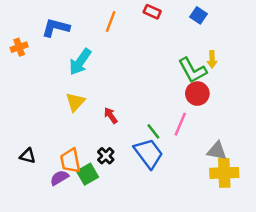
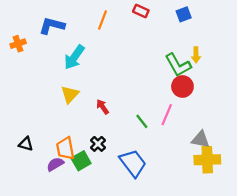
blue square: (199, 15) -> (184, 14), turned 35
blue trapezoid: (149, 153) -> (133, 163), moved

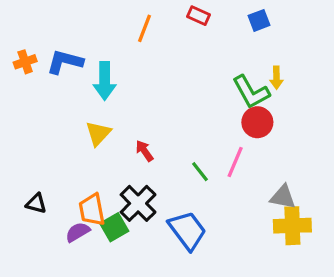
blue L-shape: (52, 26) -> (65, 62), moved
cyan arrow: (74, 57) -> (105, 81), turned -35
black cross: (98, 144) -> (138, 203), size x1.6

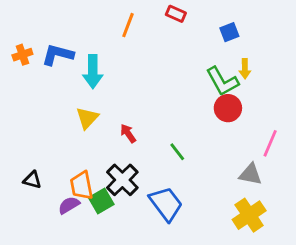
blue square: (259, 20) -> (229, 32), moved
pink line: (235, 162) -> (270, 143), moved
yellow cross: (292, 226) -> (249, 215), moved, turned -32

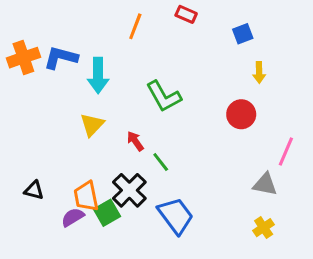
orange cross: (22, 55) -> (23, 58), size x1.5
green L-shape: (222, 81) -> (164, 96), moved
green line: (177, 152) -> (161, 162), moved
yellow cross: (249, 215) -> (264, 228), size x0.6

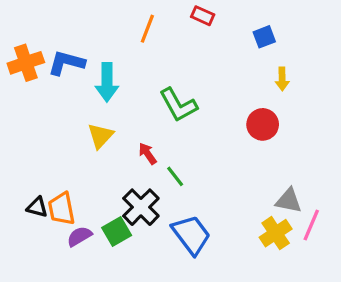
pink line: (286, 152) -> (311, 225), moved
orange trapezoid: (86, 196) -> (61, 209), moved
yellow cross: (264, 228) -> (276, 233), moved, size x1.4

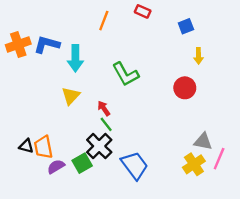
green line: (175, 176) -> (106, 124), moved

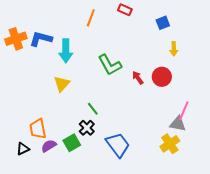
red arrow: (104, 108) -> (138, 78), moved
black triangle: (26, 146) -> (23, 149), moved, turned -40
black cross: (99, 146) -> (87, 128), size x0.7
pink line: (219, 159) -> (184, 111), moved

